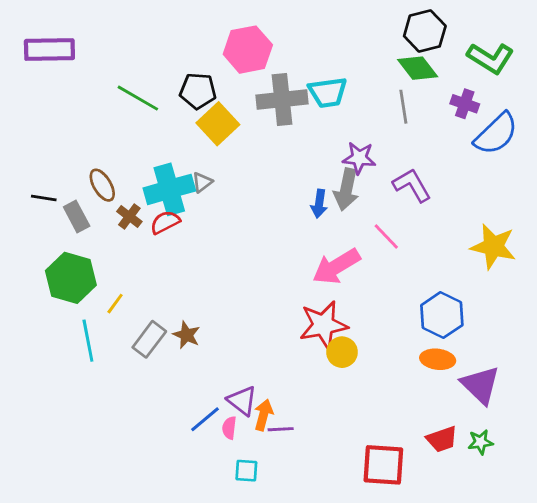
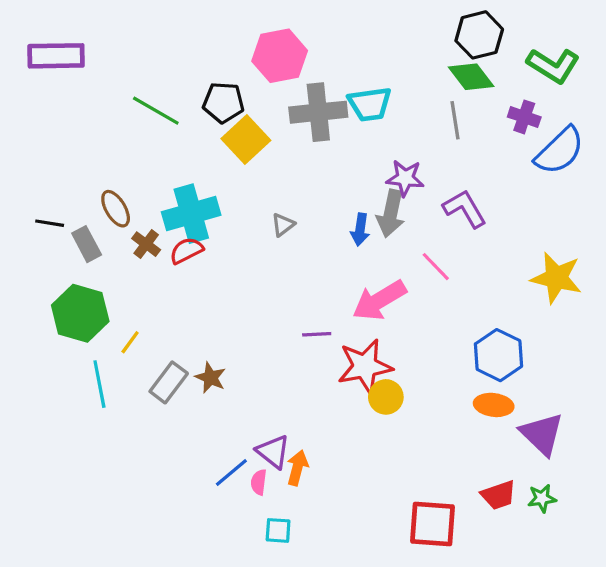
gray triangle: (202, 182) -> (283, 225), moved
purple line: (281, 429) -> (317, 334), moved

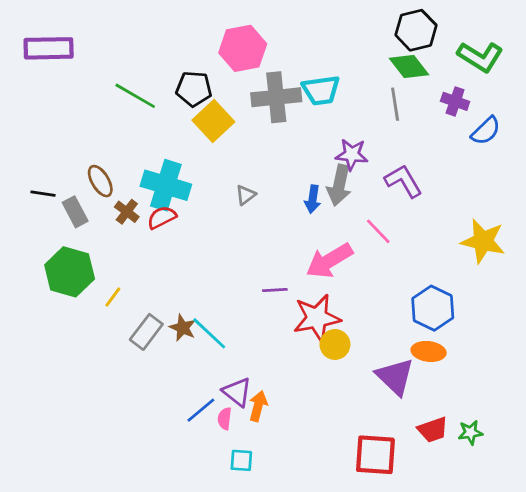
blue semicircle: (560, 151) -> (486, 131), size x0.7
cyan cross: (191, 214) -> (166, 185), turned 33
cyan line: (99, 384) -> (209, 333), moved, turned -36
purple triangle: (542, 434) -> (395, 377), moved

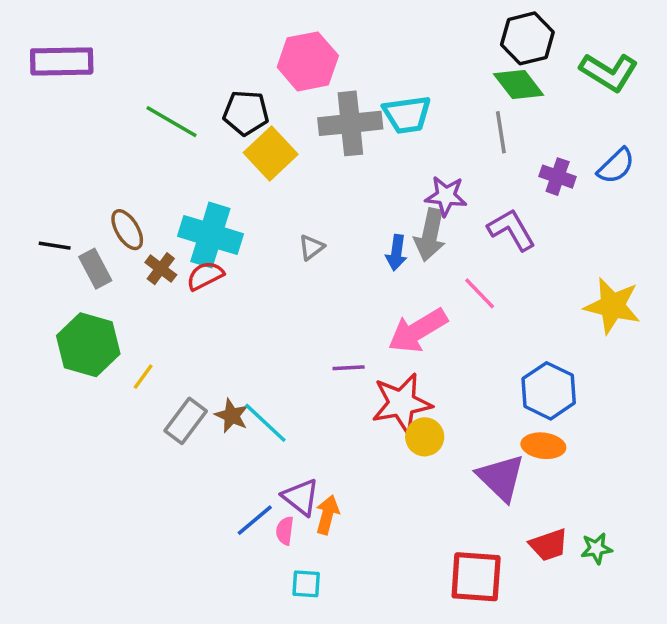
purple cross: (455, 101) -> (558, 177), moved

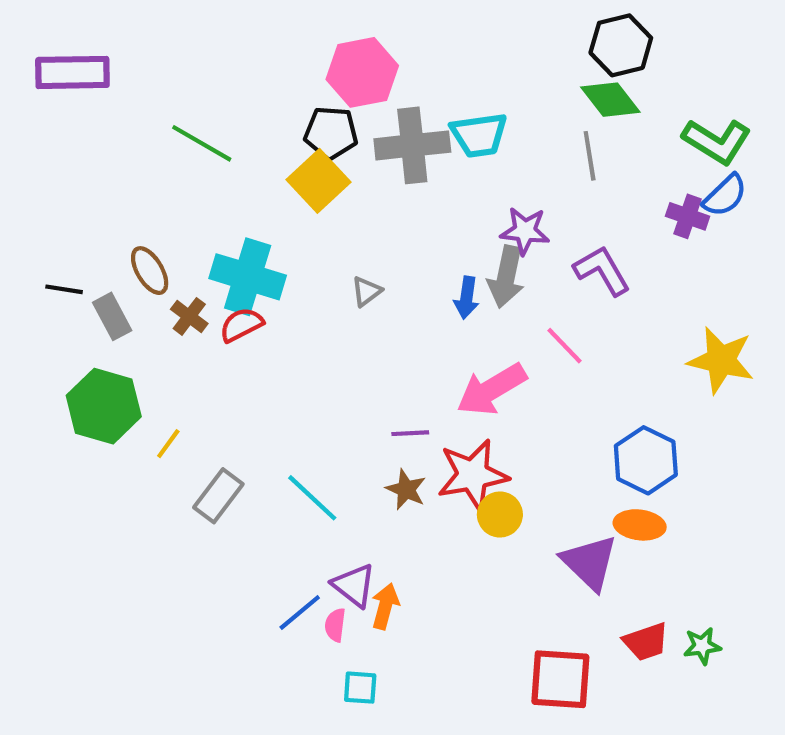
green L-shape: (609, 72) -> (717, 141), moved
black pentagon: (246, 113) -> (331, 133), moved
purple cross: (558, 177) -> (688, 216), moved
brown star: (232, 416) -> (406, 489), moved

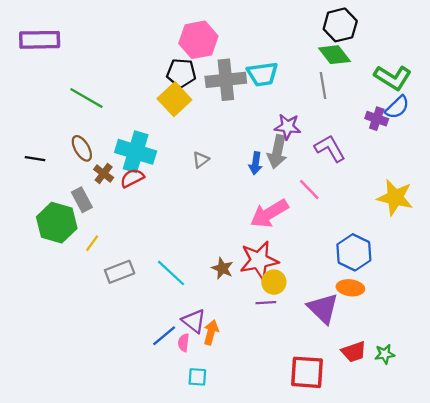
green line: (202, 143) -> (86, 98), moved
gray rectangle: (112, 316) -> (82, 200), moved
purple line: (410, 433) -> (266, 303), moved
gray rectangle: (218, 496) -> (120, 272), turned 32

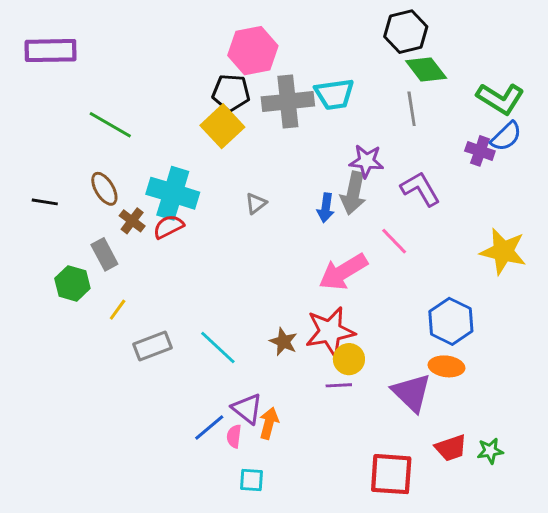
black hexagon: (340, 25) -> (406, 32), moved
green hexagon: (57, 223) -> (72, 283), size x0.7

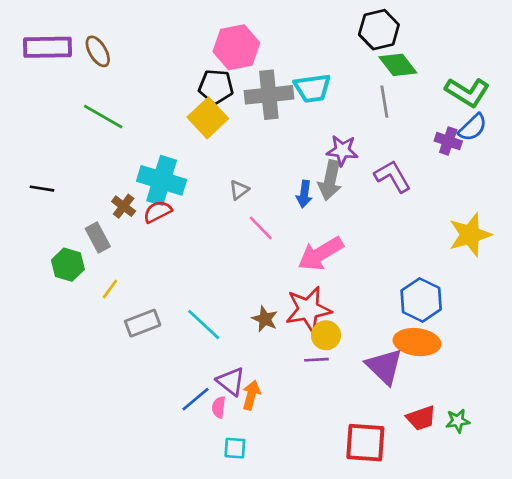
brown ellipse: (104, 189) -> (98, 51), moved
pink line: (394, 241) -> (261, 228), moved
yellow star: (503, 251) -> (470, 235), turned -30
orange ellipse: (446, 366) -> (417, 342), size x1.4

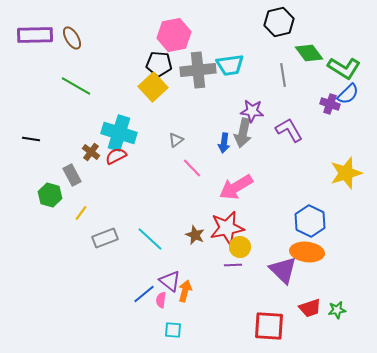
green diamond: (398, 65) -> (309, 53), moved

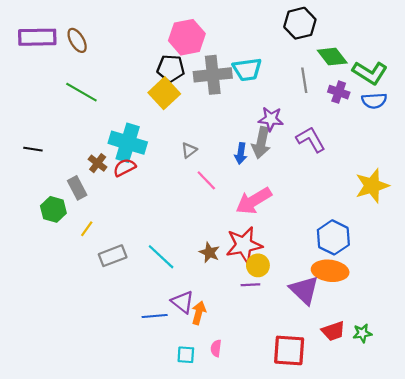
blue semicircle: (348, 94) -> (374, 101), turned 40
purple cross: (330, 104) -> (339, 92), moved
blue line: (144, 294) -> (155, 316), turned 35
pink semicircle: (161, 300) -> (216, 348), moved

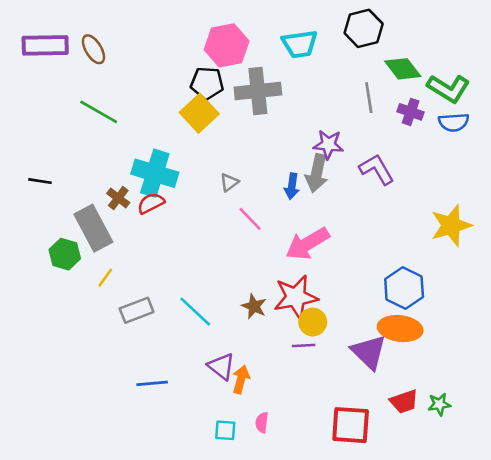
cyan trapezoid: (247, 69) -> (300, 44), moved
gray rectangle: (77, 188) -> (93, 228), size x1.6
blue line: (155, 316) -> (152, 383), moved

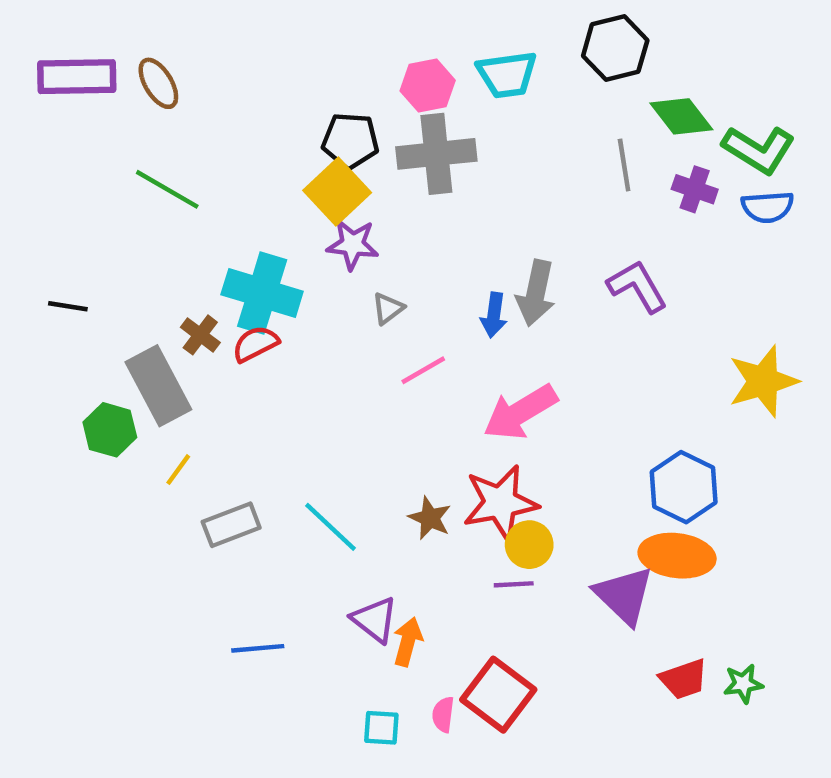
pink hexagon: (227, 45) -> (428, 86), moved, size x0.7
purple star: (328, 145) -> (353, 244), moved
pink line: (250, 219) -> (423, 370), turned -76
red square: (351, 425) -> (498, 695), moved, turned 33

